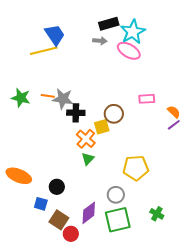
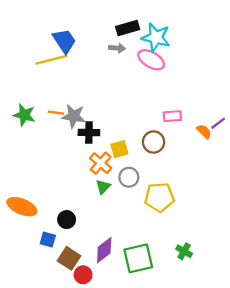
cyan star: (133, 32) -> (156, 37), turned -30
brown circle: (114, 114) -> (154, 142), moved
purple line: (174, 125) -> (218, 123), moved
gray circle: (116, 195) -> (129, 177), moved

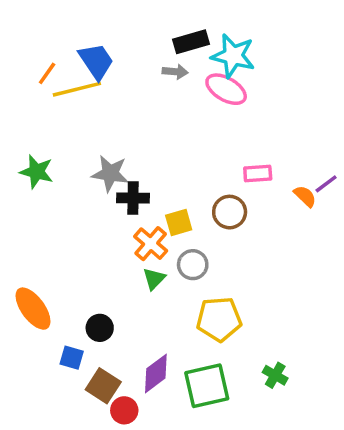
orange line: (56, 113) -> (47, 73), moved, turned -63
yellow pentagon: (159, 197) -> (219, 319), moved
orange ellipse: (22, 207) -> (33, 309), turned 32

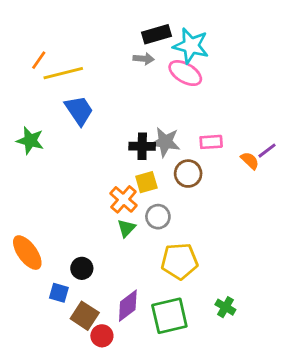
blue trapezoid: (96, 61) -> (79, 110), moved
gray star: (110, 173) -> (165, 142), moved
black cross: (133, 198) -> (142, 146), moved

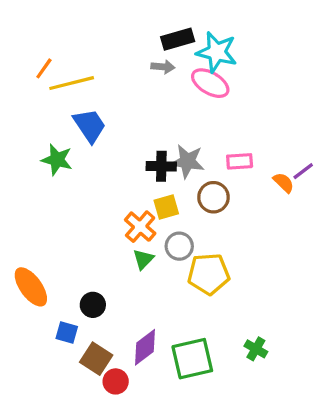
green star: (30, 141) -> (57, 160), moved
yellow pentagon: (179, 261) -> (209, 274), moved

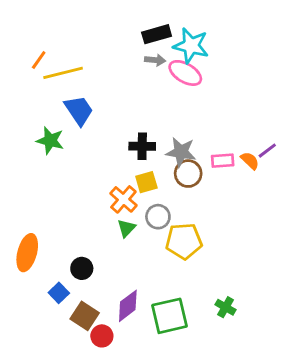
gray arrow: (163, 67) -> (155, 60), moved
gray star: (187, 161) -> (181, 152), moved
pink rectangle: (240, 161) -> (223, 161), moved
orange ellipse: (31, 287) -> (27, 253), turned 51
blue square: (67, 333) -> (59, 293), turned 30

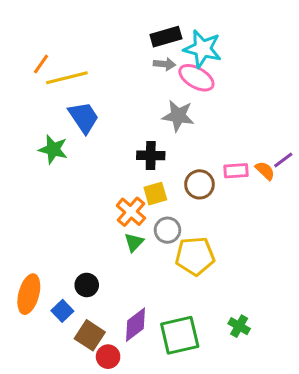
gray star: (181, 152) -> (178, 116), moved
orange ellipse: (27, 253) -> (29, 294), moved

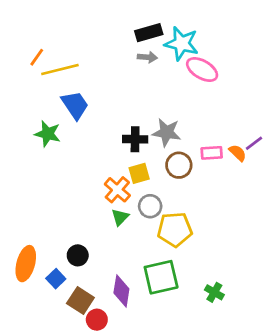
pink ellipse: (196, 78) -> (202, 69), moved
gray star: (178, 116) -> (167, 132), moved
purple diamond: (135, 325) -> (121, 291), turned -44
green square: (180, 335) -> (161, 277), moved

